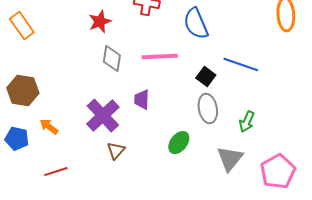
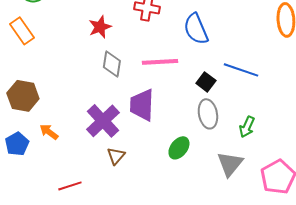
purple trapezoid: (142, 100) -> (142, 105), size x1.6
blue pentagon: (17, 139) -> (17, 144), turned 30
red line: (56, 172) -> (70, 186), moved

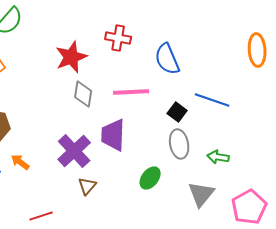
red star: (100, 27) -> (71, 57), size x1.4
green arrow: (247, 127) -> (218, 157), turned 75

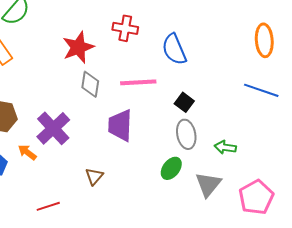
blue line: (212, 100) -> (261, 90), moved
purple cross: (74, 151) -> (53, 128), moved
green ellipse: (150, 178) -> (171, 168), moved

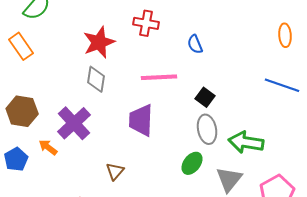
orange ellipse: (264, 40) -> (285, 35), size x0.7
blue semicircle: (174, 49) -> (195, 44), size x0.6
gray diamond: (90, 84) -> (96, 79), moved
green arrow: (225, 147) -> (246, 142), size x1.6

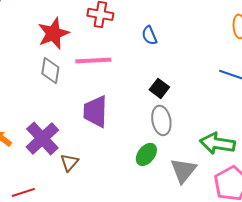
pink line: (159, 77) -> (93, 60), moved
purple cross: (74, 123) -> (42, 138), moved
green arrow: (246, 142) -> (217, 143), moved

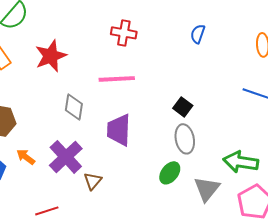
red star: (53, 33) -> (51, 56), moved
blue semicircle: (149, 35) -> (198, 34), moved, turned 42
gray diamond: (50, 70) -> (74, 107), moved

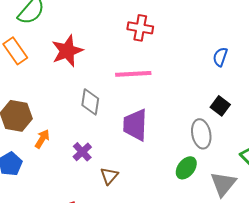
blue semicircle: (198, 34) -> (220, 57), moved
black square: (183, 107) -> (220, 106), moved
orange arrow: (26, 157) -> (42, 139), moved, turned 84
purple cross: (66, 157) -> (82, 152), size x0.6

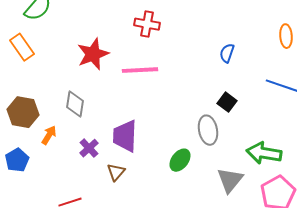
red star: (67, 51) -> (93, 54), moved
gray diamond: (90, 102) -> (75, 104), moved
purple trapezoid: (135, 125) -> (125, 136), moved
green ellipse: (186, 168) -> (180, 160), moved

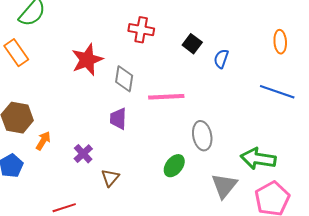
pink line: (140, 70) -> (166, 97), moved
black square: (227, 102) -> (192, 44), moved
gray diamond: (75, 104) -> (124, 79), moved
purple trapezoid: (125, 136) -> (118, 119), moved, size x0.7

